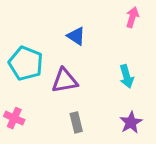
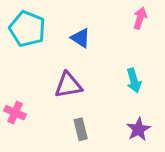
cyan pentagon: (26, 63) -> (27, 29), moved
pink cross: (14, 118) -> (15, 113), moved

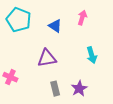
pink arrow: (140, 18) -> (82, 18), moved
purple star: (138, 129) -> (79, 89), moved

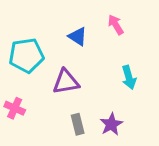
pink arrow: (82, 18) -> (116, 25), turned -48
cyan pentagon: (19, 20) -> (26, 55), moved, turned -30

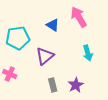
pink arrow: (116, 25) -> (79, 17), size x1.5
purple triangle: (66, 82) -> (45, 56), turned -30

